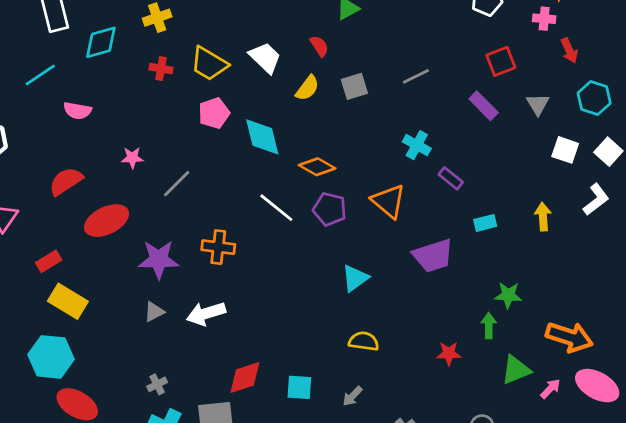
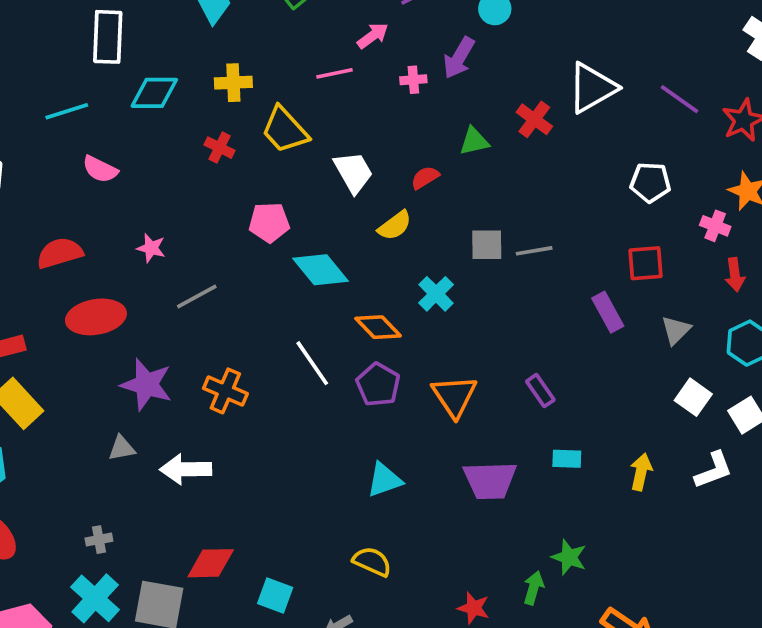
red semicircle: (319, 46) -> (425, 178), turned -105
yellow trapezoid: (209, 64) -> (285, 130), moved
gray square: (354, 86) -> (487, 245), moved
cyan diamond: (262, 137) -> (321, 270), turned -42
cyan cross: (417, 145) -> (436, 294), moved

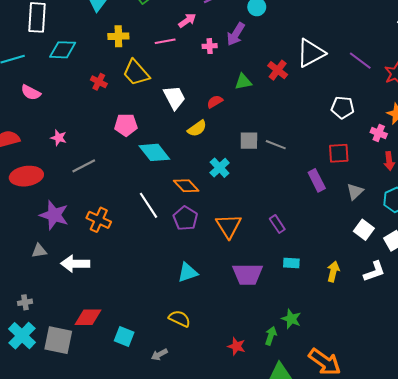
yellow cross: (233, 83) -> (118, 36), moved
gray line: (534, 251) -> (276, 145), turned 30

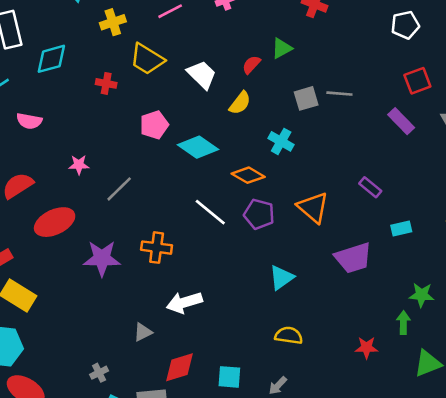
green triangle: (243, 82) -> (282, 48), moved
gray triangle: (39, 251) -> (143, 332), moved
white arrow: (75, 264) -> (184, 302), moved

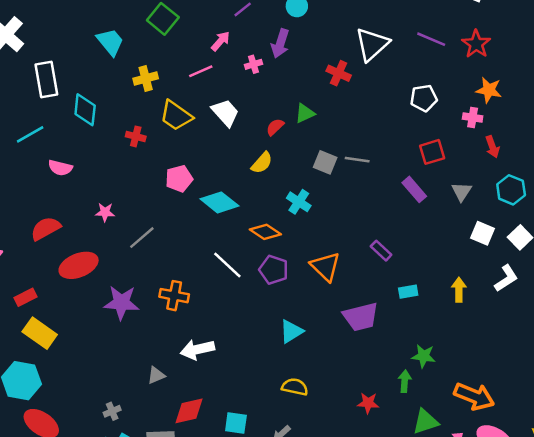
cyan diamond: (51, 59) -> (85, 110), turned -72
white trapezoid: (202, 75) -> (225, 113), moved
gray square: (306, 98) -> (325, 162), turned 35

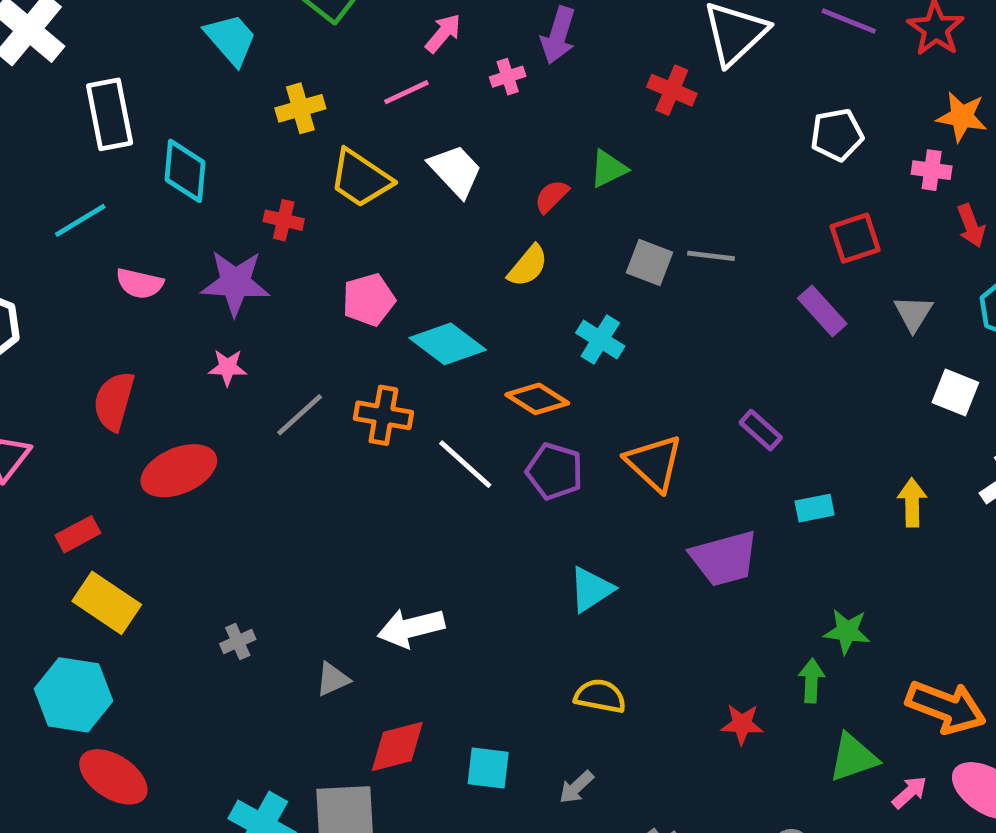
red semicircle: (46, 228) -> (114, 401), turned -44
orange cross: (174, 296) -> (383, 415), moved
purple star: (121, 303) -> (235, 283), moved
gray cross: (112, 411) -> (238, 642), moved

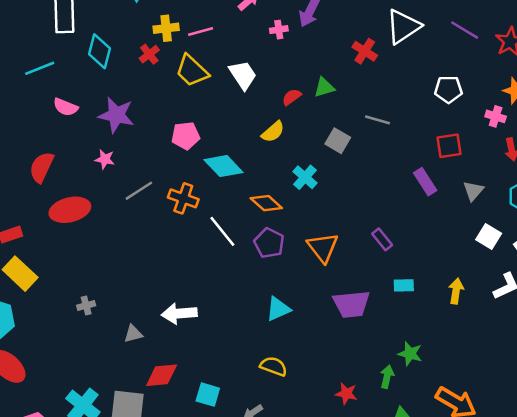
pink line: (406, 92) -> (201, 32), moved
red cross: (284, 220) -> (149, 54), moved, turned 30
gray line: (711, 256) -> (377, 120), moved

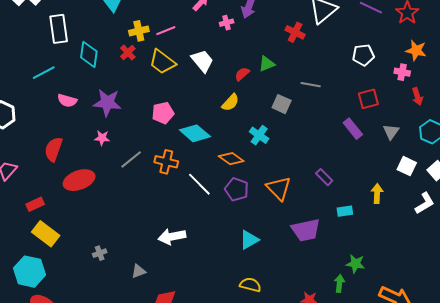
yellow arrow: (456, 291) -> (377, 194), moved
white arrow: (179, 313) -> (172, 237), moved

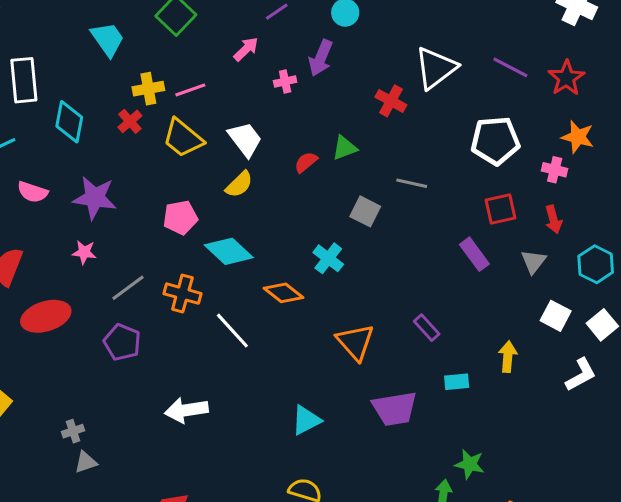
white pentagon: (363, 55) -> (495, 141), size x1.4
red arrow: (417, 96) -> (553, 219), moved
yellow semicircle: (230, 103) -> (239, 184), moved
purple pentagon: (237, 189) -> (122, 342), moved
gray triangle: (139, 271) -> (86, 462), moved

